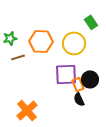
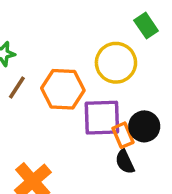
orange hexagon: (41, 41) -> (63, 89), moved
brown line: (18, 57) -> (17, 87), turned -40

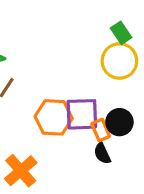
yellow circle: (116, 63) -> (119, 61), moved
orange hexagon: (63, 89) -> (54, 117), moved

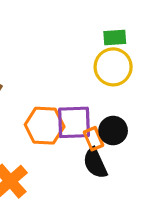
green rectangle: (121, 33) -> (115, 38), turned -60
black semicircle: (102, 153) -> (95, 163), size x1.4

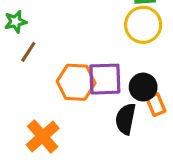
orange rectangle: (94, 139) -> (156, 105), moved
black semicircle: (95, 163) -> (126, 119), turned 36

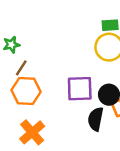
orange hexagon: (76, 82) -> (26, 91), moved

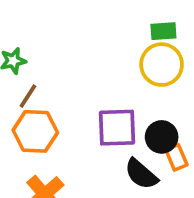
black semicircle: (96, 119) -> (141, 174), turned -60

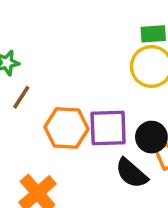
orange hexagon: (35, 131) -> (66, 128), moved

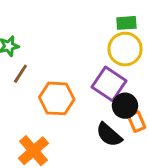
purple square: (108, 128) -> (109, 84), moved, turned 36

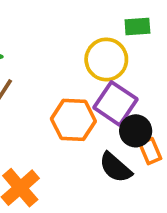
yellow circle: (125, 49) -> (106, 59), moved
orange hexagon: (57, 98) -> (73, 120), moved

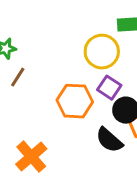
purple square: (115, 103) -> (109, 88), size x0.7

